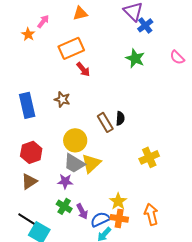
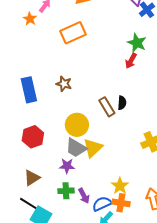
red arrow: (83, 69) -> (131, 61), moved, turned 70
brown triangle: (29, 181) -> (32, 178), moved
green cross: (64, 206) -> (66, 191), turned -35

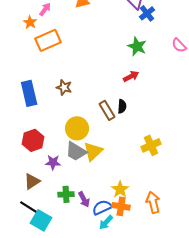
orange rectangle: (73, 33) -> (48, 40), moved
red arrow: (131, 61) -> (131, 76), moved, turned -147
purple star: (67, 166) -> (53, 162), moved

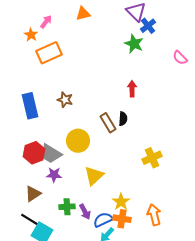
green star: (137, 46) -> (134, 44), moved
red arrow: (131, 76) -> (132, 89), turned -63
gray trapezoid: (76, 151) -> (51, 154), moved
yellow triangle: (93, 151) -> (94, 176), moved

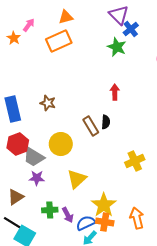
orange rectangle: (49, 53) -> (59, 41), moved
red hexagon: (34, 153) -> (18, 144), moved
yellow star: (121, 202) -> (104, 205), size x1.4

